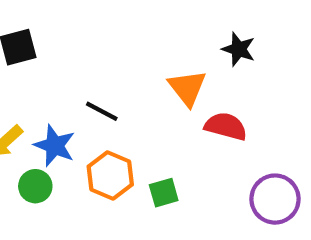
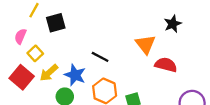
black star: (239, 49) -> (173, 24), turned 30

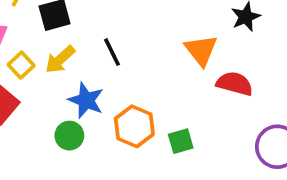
black line: (100, 57) -> (112, 52), moved, turned 36
yellow arrow: (49, 73) -> (60, 59), moved

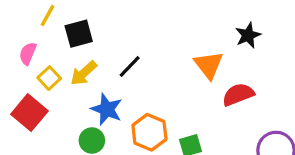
black line: (112, 52) -> (130, 67), turned 70
red semicircle: (235, 84) -> (238, 94), turned -36

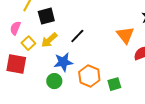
blue star: (107, 109) -> (63, 62), turned -30
red square: (29, 113) -> (16, 64), turned -30

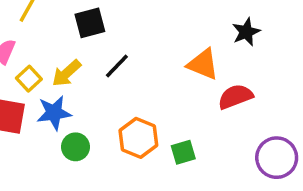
black square: (46, 16) -> (90, 23), moved
orange triangle: (125, 35) -> (203, 64), turned -30
blue star: (63, 62) -> (54, 113), moved

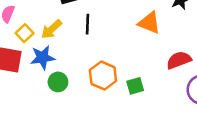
black line: (117, 66) -> (88, 24), turned -42
red semicircle: (235, 97) -> (179, 60), moved

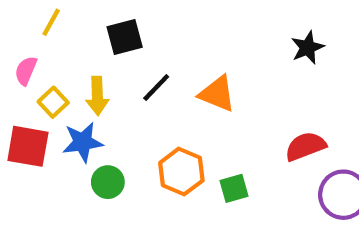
orange triangle: (149, 23) -> (217, 94), moved
black line: (88, 24) -> (156, 87), turned 42
yellow arrow: (52, 29) -> (97, 96), turned -50

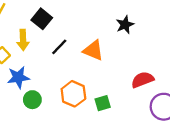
black square: (125, 37) -> (42, 19), turned -36
black star: (308, 48) -> (125, 25), moved
yellow arrow: (97, 96) -> (23, 40), moved

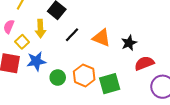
black star: (125, 25) -> (129, 43), moved
green circle: (32, 100) -> (58, 78), moved
green square: (103, 103) -> (110, 84), size x1.5

